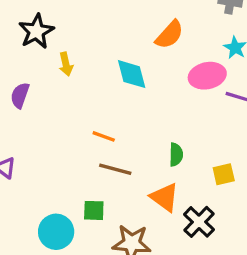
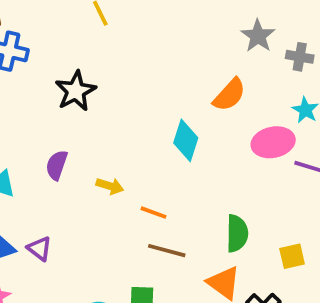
yellow arrow: (66, 64) -> (110, 186), moved, turned -60
cyan diamond: (132, 74) -> (186, 140), turned 32
green semicircle: (176, 155) -> (237, 233), size x1.4

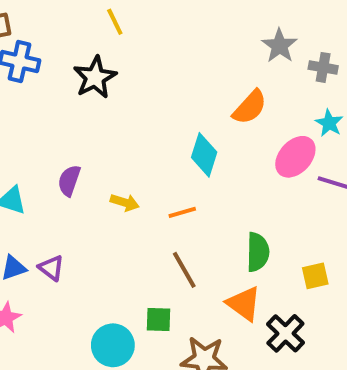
black star: (76, 91) -> (95, 77), moved
pink ellipse: (273, 142) -> (295, 157), turned -36
orange line: (153, 213) -> (182, 212), moved, turned -36
brown line: (167, 251) -> (184, 270), turned 45

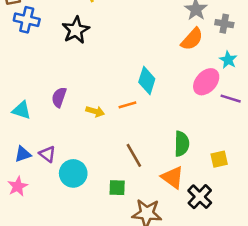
orange semicircle: (250, 107) -> (192, 39), moved
orange line: (182, 212) -> (127, 105), moved
cyan circle: (113, 345) -> (73, 173), moved

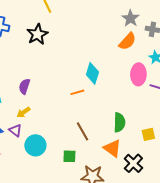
pink ellipse: (206, 82) -> (138, 74), turned -40
yellow arrow: (95, 111) -> (23, 112), moved, turned 128

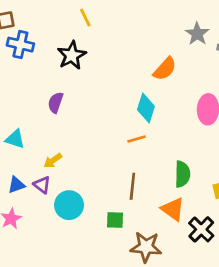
orange semicircle: (127, 41) -> (165, 69), moved
purple semicircle: (24, 86) -> (56, 103), moved
orange line: (77, 92) -> (136, 139), moved
brown line: (82, 131) -> (132, 186), turned 36

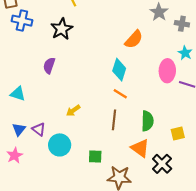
orange line: (136, 139) -> (120, 94), moved, turned 48
yellow arrow: (53, 161) -> (73, 110), moved
blue triangle: (16, 185) -> (19, 129), turned -32
brown line: (132, 186) -> (114, 120), moved

